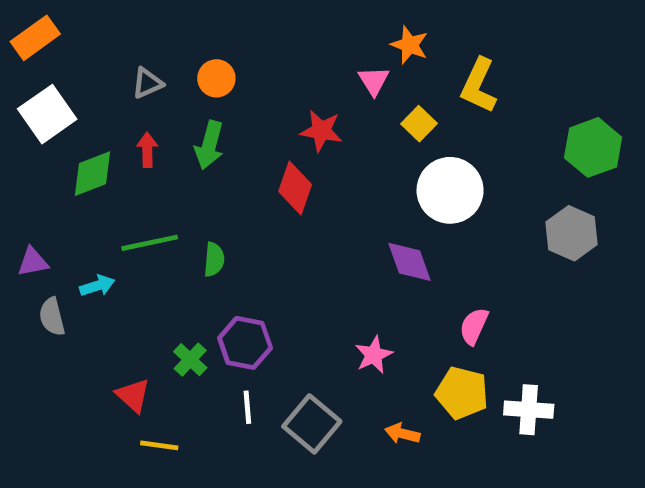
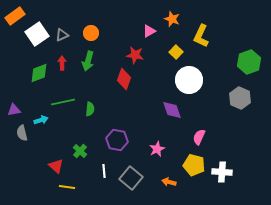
pink triangle: (374, 81) -> (149, 31), moved, turned 32
white square: (47, 114) -> (37, 34), moved
purple hexagon: (245, 343) -> (117, 140), moved

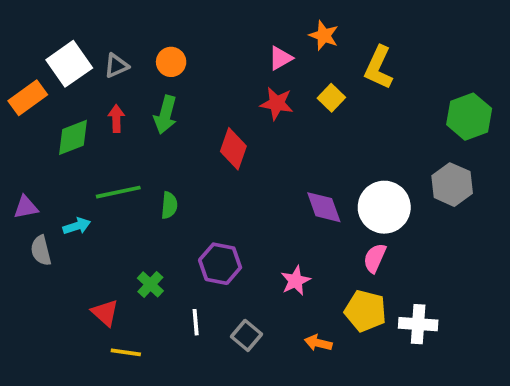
orange rectangle: (15, 16) -> (28, 98), moved
red star: (135, 55) -> (277, 103), moved
white circle: (189, 80) -> (384, 207), moved
gray square: (131, 178) -> (247, 335), size x0.7

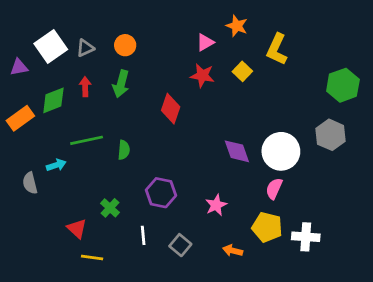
orange rectangle: (28, 98) -> (20, 118), moved
purple triangle: (26, 207) -> (19, 67), moved

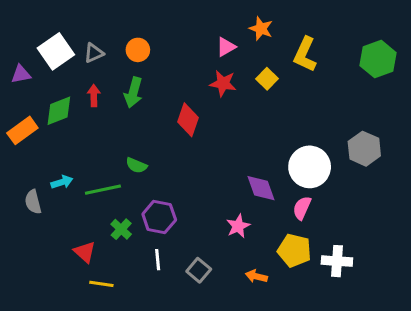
green hexagon: (343, 85) -> (378, 59), moved
green line: (87, 140) -> (103, 190), moved
green semicircle: (124, 150) -> (136, 165), turned 108
purple diamond: (237, 151) -> (261, 188), moved
purple hexagon: (161, 193) -> (159, 217), moved

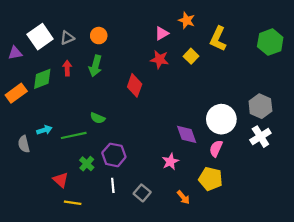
white cross: (337, 261) -> (260, 137), moved, turned -36
orange arrow: (256, 276) -> (183, 197), turned -144

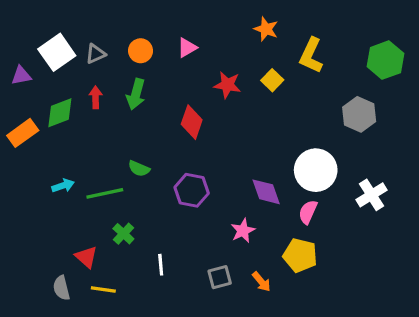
pink triangle: (162, 33) -> (187, 48), moved
gray hexagon: (260, 106) -> (359, 114), moved
gray semicircle: (24, 144) -> (61, 288), moved
purple hexagon: (114, 155) -> (192, 190), moved
gray square: (142, 193) -> (220, 277), moved, turned 35

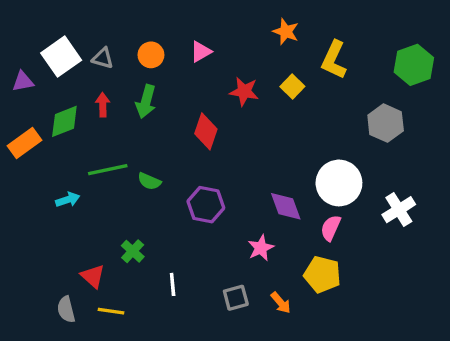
gray triangle: (96, 54) -> (103, 58), turned 40
green line: (105, 193) -> (108, 170), moved

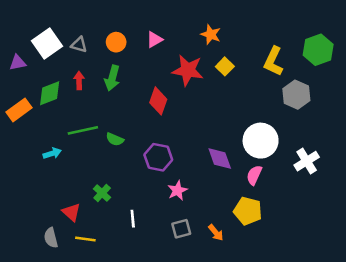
orange star: (286, 32) -> (211, 34), moved
yellow L-shape: (334, 60) -> (273, 61), moved
red star: (244, 91) -> (188, 70), size x1.4
pink star: (261, 248) -> (177, 190), moved

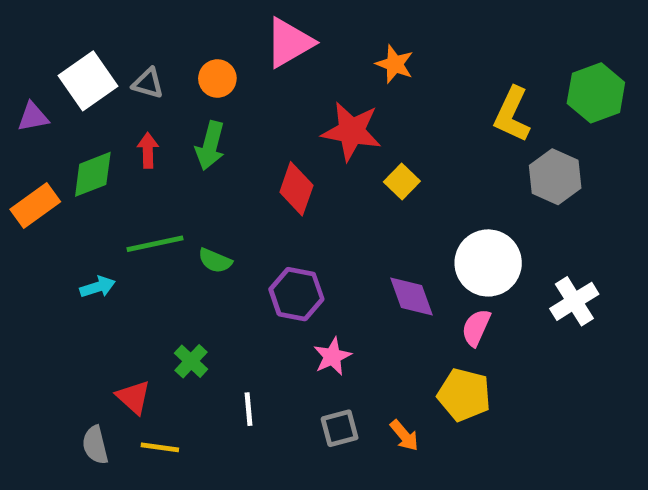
pink triangle: (154, 40) -> (289, 43), moved, size x1.6
yellow square: (225, 66) -> (402, 182), moved

